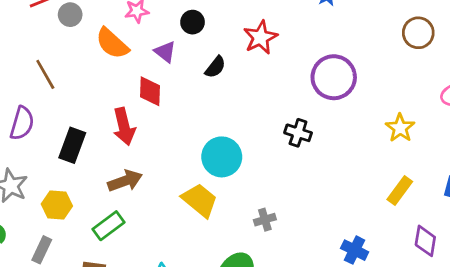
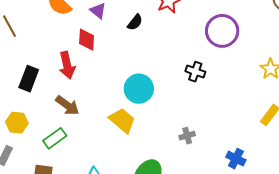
brown arrow: (125, 181) -> (67, 105), turned 55
gray cross: (265, 220) -> (187, 136), moved

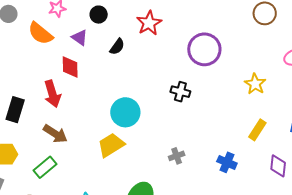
yellow trapezoid: (122, 120) -> (111, 145), turned -68
blue cross: (236, 159) -> (227, 162), moved

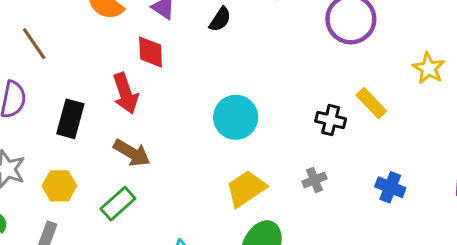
black cross: (180, 92) -> (331, 120), moved
yellow rectangle: (257, 130) -> (371, 103), moved, turned -75
yellow trapezoid: (111, 145) -> (246, 189), moved

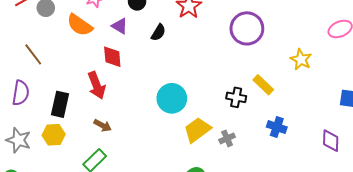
brown arrow: (132, 153) -> (103, 125), size x0.7
yellow hexagon: (59, 186) -> (54, 135), moved
blue cross: (390, 187) -> (277, 127), moved
yellow trapezoid: (246, 189) -> (197, 130), moved

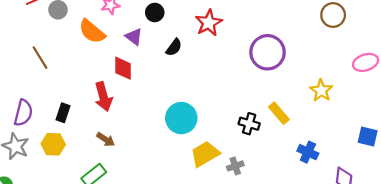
purple semicircle: (21, 93) -> (23, 113), moved
black rectangle: (60, 104) -> (63, 113), size x0.7
blue cross: (277, 127) -> (308, 152), moved

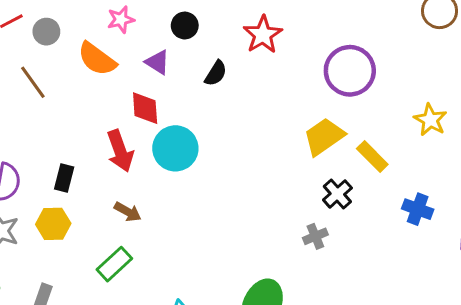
brown line: (40, 58) -> (33, 82), moved
cyan circle: (181, 118) -> (175, 148), moved
black cross: (249, 124) -> (337, 194), moved, turned 36
yellow trapezoid: (205, 154) -> (324, 137), moved

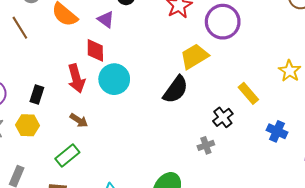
purple circle: (350, 71) -> (223, 22), moved
black semicircle: (216, 73) -> (176, 90), moved, size x1.6
yellow trapezoid: (324, 137) -> (194, 56), moved

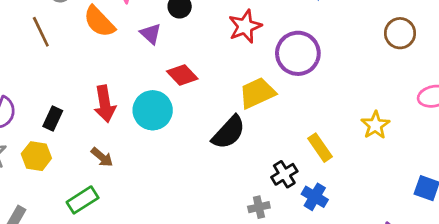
red diamond: (95, 50) -> (182, 75), moved, turned -50
blue cross: (277, 131) -> (315, 197), moved

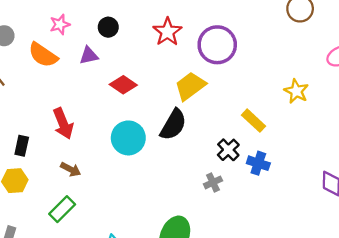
purple triangle: (151, 34) -> (89, 56), turned -42
cyan circle: (153, 110) -> (128, 138), moved

